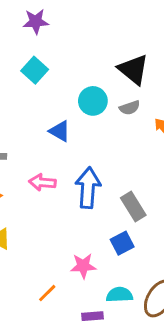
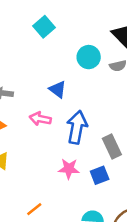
blue triangle: (60, 131) -> (58, 89), moved
pink star: (83, 266) -> (69, 169), moved

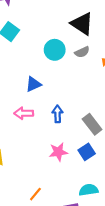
blue triangle: (58, 89) -> (33, 84), turned -49
blue arrow: (77, 127) -> (58, 114), size x0.6

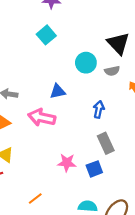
pink arrow: (24, 113) -> (42, 117), size x1.4
blue arrow: (58, 114) -> (99, 109), moved

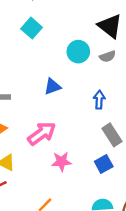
pink arrow: (42, 117) -> (42, 133), moved, turned 140
pink star: (67, 163) -> (62, 162), moved

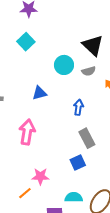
pink arrow: (42, 133) -> (27, 132), turned -50
pink star: (62, 162) -> (40, 176), moved

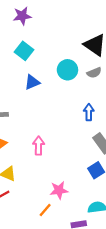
blue triangle: (40, 93) -> (32, 82), moved
pink arrow: (27, 132) -> (39, 146), size x0.7

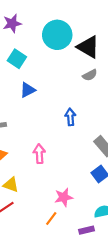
cyan circle: (67, 70) -> (57, 35), moved, size x1.4
blue arrow: (89, 112) -> (70, 117), moved

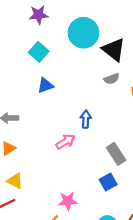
pink arrow: (39, 154) -> (66, 142), moved, turned 54

